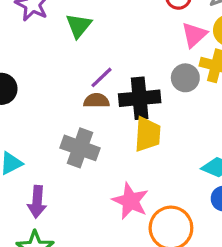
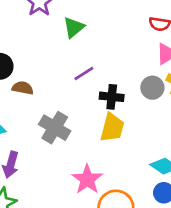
black cross: (140, 98) -> (112, 97), size x0.7
brown semicircle: (96, 101) -> (23, 88), moved

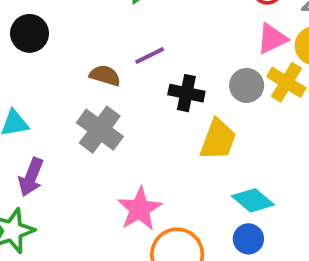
brown semicircle: (23, 88) -> (105, 75), moved
yellow trapezoid: (112, 128) -> (218, 140), moved

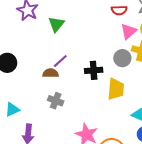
purple line: (150, 55) -> (60, 61), moved
gray cross: (100, 130) -> (56, 101), size x0.7

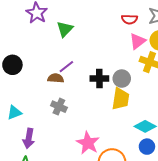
gray circle: (122, 58) -> (122, 79), moved

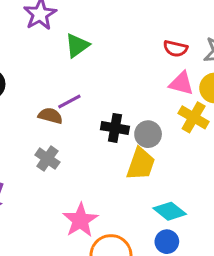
pink triangle: (137, 41) -> (181, 83), turned 42

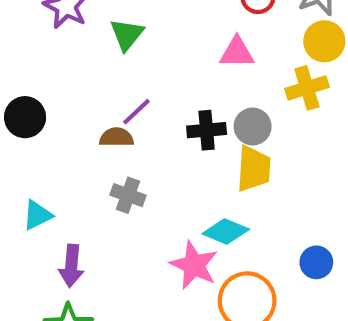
pink triangle: (181, 83) -> (237, 52), moved
yellow cross: (194, 117) -> (307, 88), turned -32
cyan diamond: (170, 211) -> (226, 231), moved

